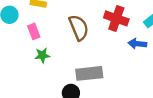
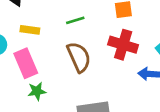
pink rectangle: (34, 31) -> (26, 63), size x1.5

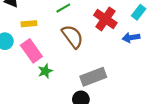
red cross: (123, 45) -> (105, 19), turned 30

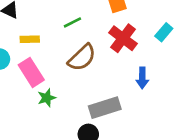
brown semicircle: (73, 37) -> (82, 58), turned 80
blue arrow: (131, 38) -> (142, 78), moved, turned -84

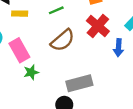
yellow rectangle: (30, 39) -> (20, 14), moved
blue arrow: (142, 78) -> (118, 48), moved

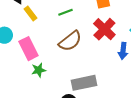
yellow rectangle: (20, 14) -> (30, 14), turned 48

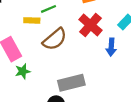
yellow rectangle: (30, 14) -> (32, 20), moved, turned -48

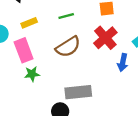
yellow rectangle: (32, 20) -> (29, 23), moved, turned -32

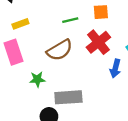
green line: (66, 16) -> (70, 20), moved
green star: (32, 74) -> (37, 79), moved

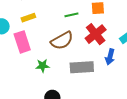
gray rectangle: (68, 97) -> (82, 67), moved

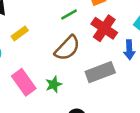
pink rectangle: (22, 42) -> (24, 82), moved

